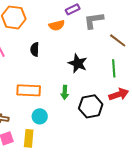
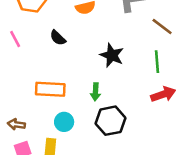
black semicircle: (35, 49) -> (58, 38), turned -48
black hexagon: (91, 106) -> (111, 121), moved

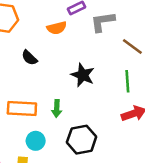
green arrow: (95, 92) -> (57, 109), moved

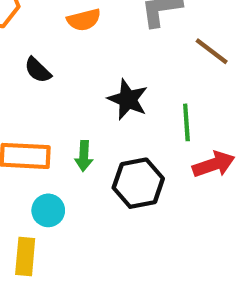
green line: (127, 81) -> (186, 122), moved
black hexagon: (82, 140) -> (138, 183), moved

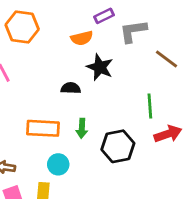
black semicircle: (38, 70) -> (71, 88), moved, turned 138
black star: (128, 99) -> (100, 67), moved

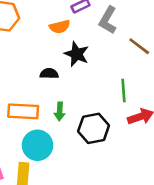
gray L-shape: (133, 31) -> (108, 20), turned -52
cyan circle: (58, 164) -> (37, 145), size x1.5

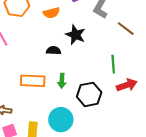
orange semicircle: (60, 27) -> (51, 13), moved
cyan circle: (37, 145) -> (61, 120), moved

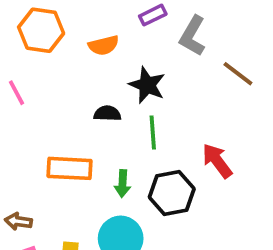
green line: (113, 64) -> (153, 132), moved
green arrow: (62, 81) -> (123, 184), moved
red arrow: (127, 85) -> (217, 161), moved, turned -108

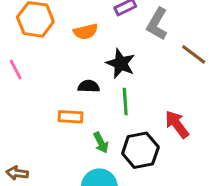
orange rectangle: (70, 168) -> (70, 117), moved, size x0.7
green arrow: (123, 184) -> (101, 143), turned -30

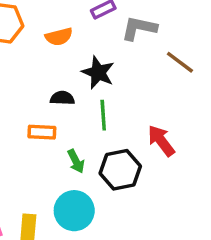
gray L-shape: (157, 24) -> (139, 28), turned 72

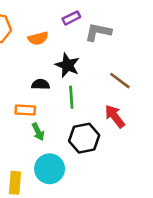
brown line: (180, 62) -> (120, 81), moved
green arrow: (76, 161) -> (38, 132), moved

